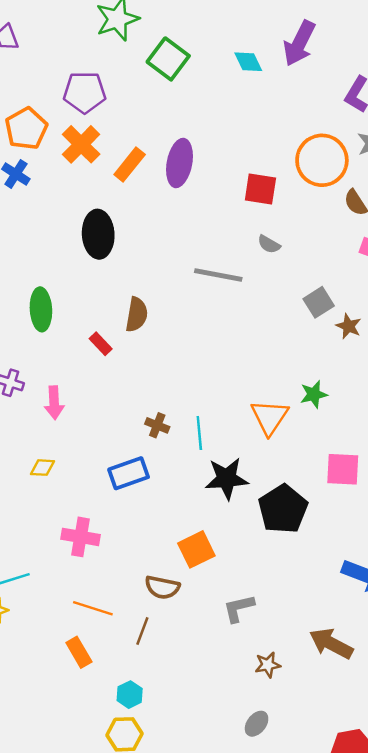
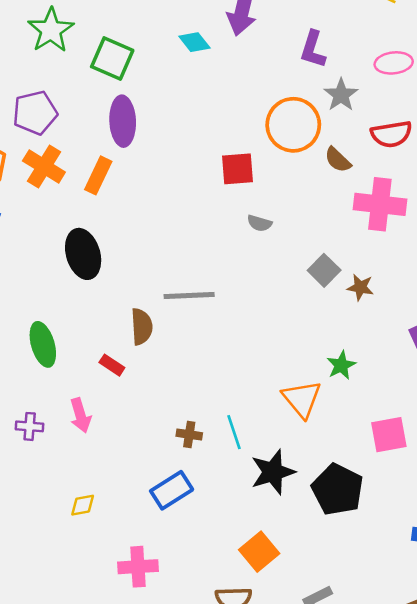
purple ellipse: (180, 163) -> (123, 121), moved
gray line: (218, 275) -> (189, 295), moved
pink arrow: (54, 403) -> (80, 415), moved

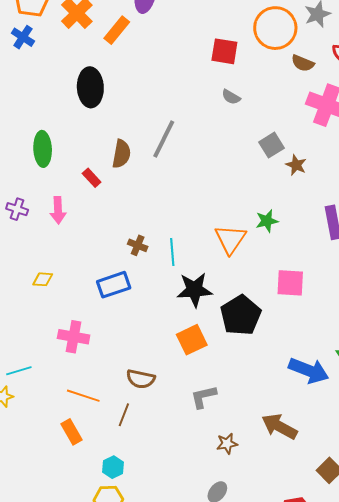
brown semicircle: (338, 160) -> (303, 63), turned -35
gray line: (189, 295) -> (164, 139), turned -75
orange square: (259, 552) -> (192, 340), moved

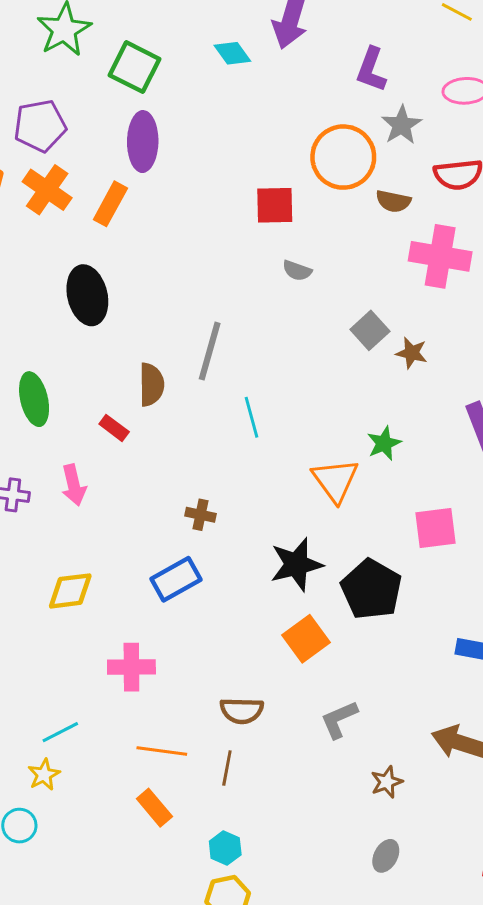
cyan line: (172, 252) -> (251, 417), moved
yellow diamond: (43, 279) -> (70, 591), size x1.5

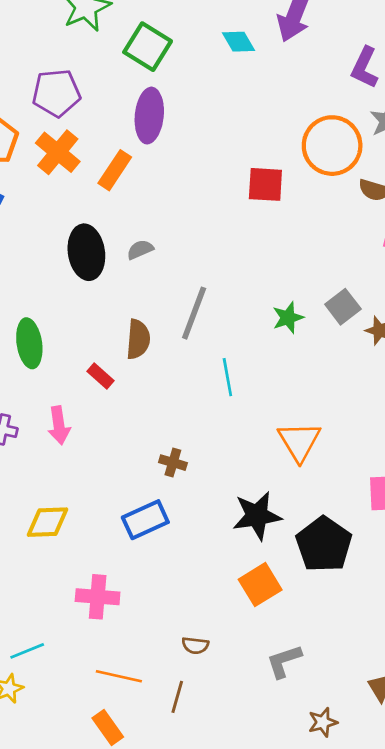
gray semicircle: (297, 271) -> (140, 250), moved, turned 132
green star: (384, 443) -> (288, 318), moved
brown semicircle: (242, 711) -> (195, 645), size x0.7

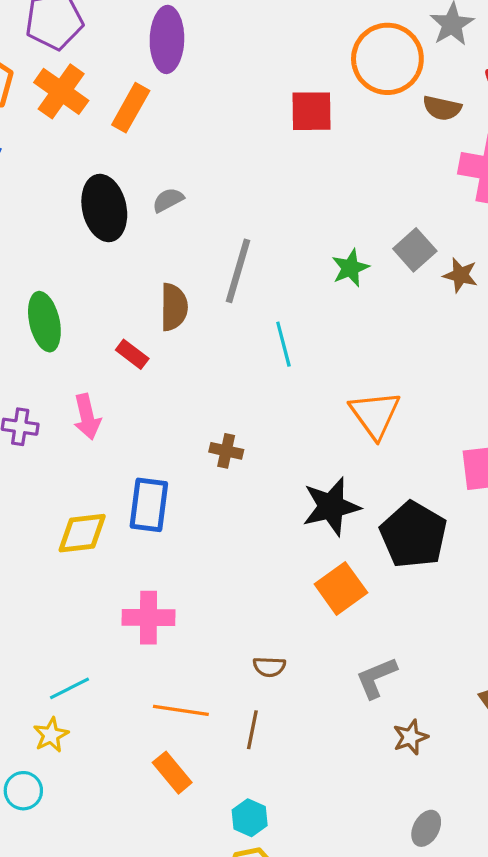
blue rectangle: (145, 520) -> (149, 505), moved, turned -54
brown star: (323, 722) -> (410, 737), moved

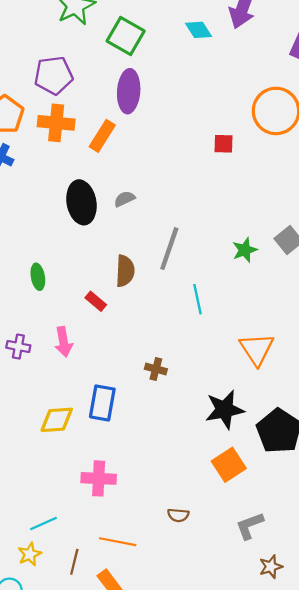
orange cross: (61, 91) -> (56, 123), turned -32
red square: (312, 111) -> (223, 144), size x0.7
green ellipse: (44, 322) -> (38, 277), size x0.7
brown line: (252, 730) -> (74, 562), moved

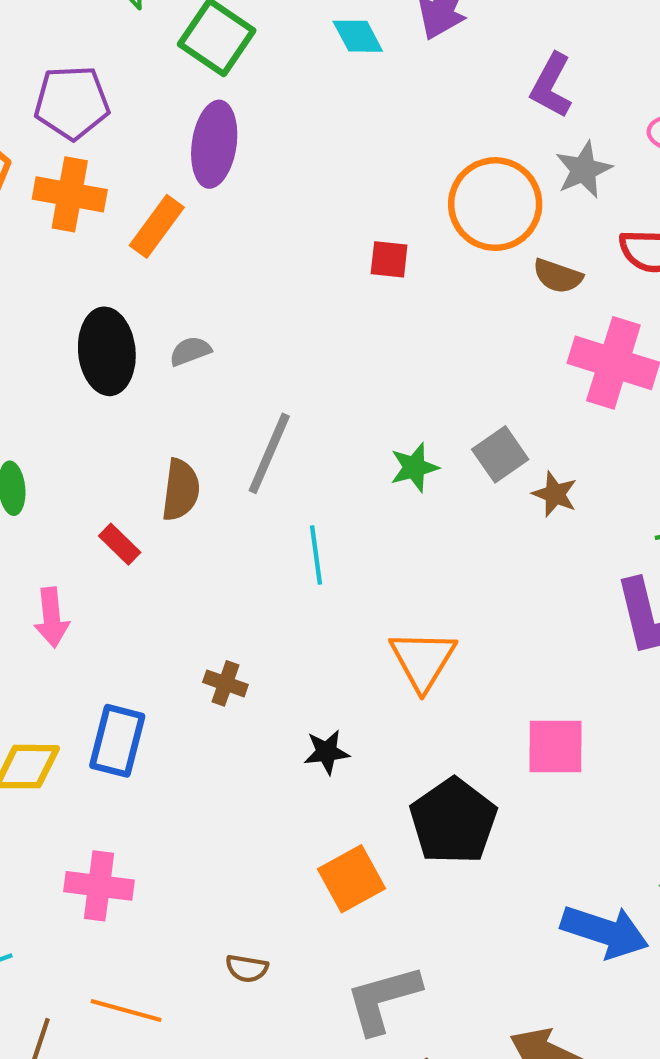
black star: (225, 410) -> (327, 752), moved, size x0.6
gray L-shape: (250, 526) -> (383, 999), size x1.4

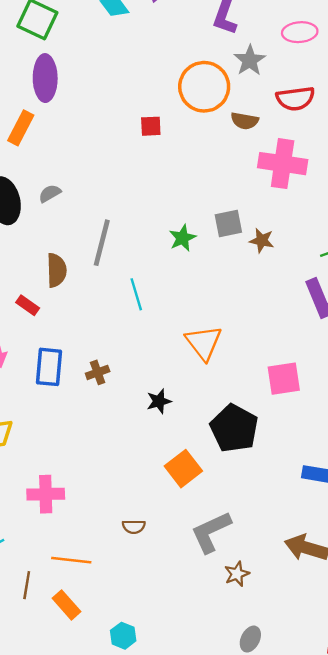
gray square: (500, 454) -> (228, 223), turned 32
brown cross: (225, 683) -> (98, 372), turned -30
blue rectangle: (117, 741) -> (49, 367), moved

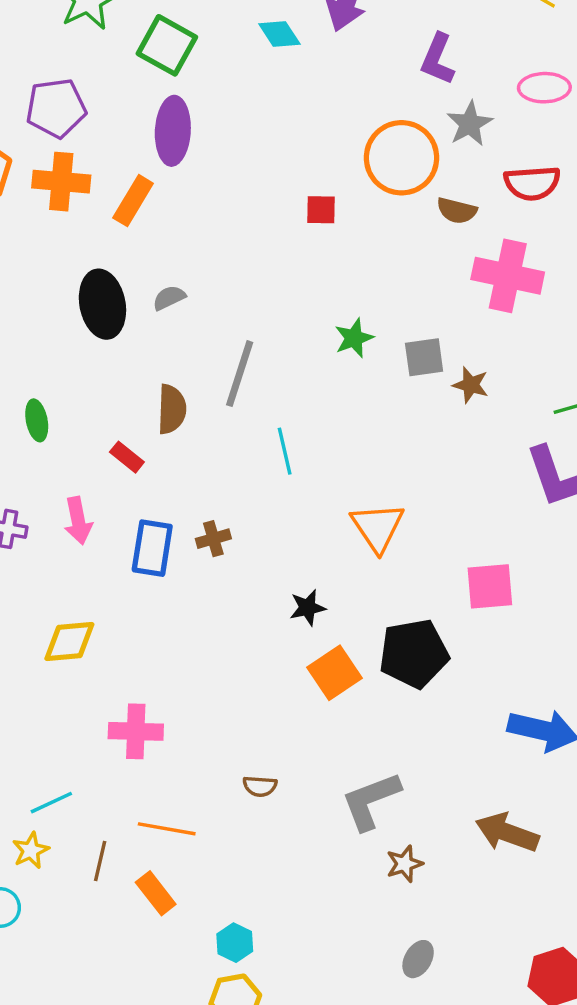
green star: (182, 238) -> (354, 338), moved
brown cross: (98, 372) -> (213, 539), moved
black pentagon: (234, 428) -> (414, 654), turned 30
orange square: (183, 469) -> (334, 673), moved

